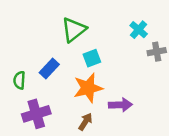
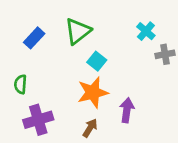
cyan square: (92, 58) -> (97, 61), turned -30
blue rectangle: (49, 69) -> (34, 38), moved
purple arrow: (120, 105) -> (127, 110), turned -80

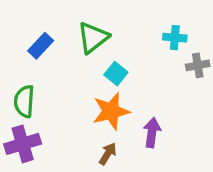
cyan cross: (146, 31) -> (175, 38), turned -36
green semicircle: (20, 84) -> (24, 101), size x1.4
purple cross: (38, 120) -> (23, 144), moved

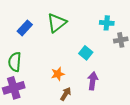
cyan square: (116, 74) -> (86, 53), moved
orange star: (111, 111) -> (58, 74), moved, size x0.6

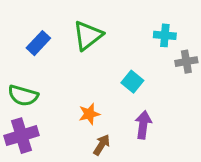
green semicircle: (15, 62) -> (23, 95), turned -78

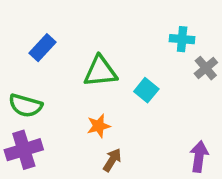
green triangle: (88, 35) -> (100, 71), moved, turned 32
gray cross: (186, 62) -> (206, 68), turned -30
purple arrow: (143, 125) -> (199, 157), moved

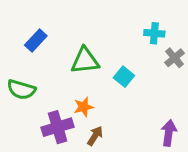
purple cross: (24, 150) -> (58, 127), moved

